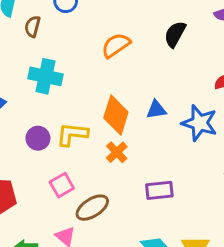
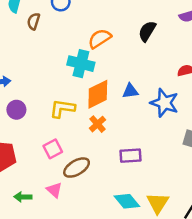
cyan cross: (45, 76) -> (81, 64), moved
orange diamond: (116, 115) -> (98, 94), turned 44
purple circle: (38, 138) -> (16, 110), moved

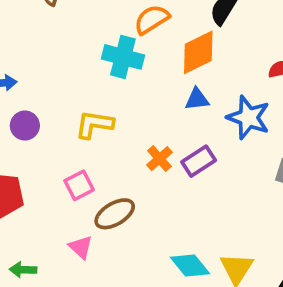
orange diamond: (98, 94) -> (198, 52), moved
orange cross: (97, 124) -> (159, 159), moved
purple rectangle: (131, 156) -> (199, 161), moved, turned -30
green arrow: (23, 197) -> (23, 270), moved

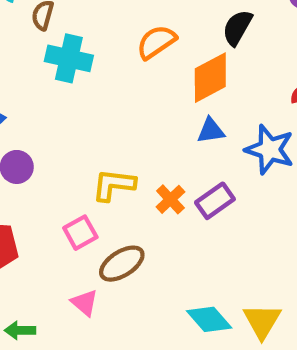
cyan cross: (123, 57) -> (69, 58), moved
yellow L-shape: (94, 124) -> (114, 185), moved

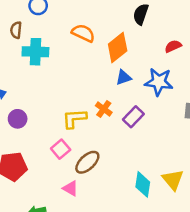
black semicircle: (237, 28) -> (141, 14), moved
orange semicircle: (156, 42) -> (83, 33), turned 70
orange cross: (170, 199) -> (104, 109), moved
cyan diamond: (209, 319) -> (143, 184), turned 60

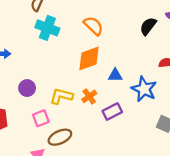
orange diamond: (118, 48) -> (89, 58), moved
purple circle: (18, 119) -> (27, 88), moved

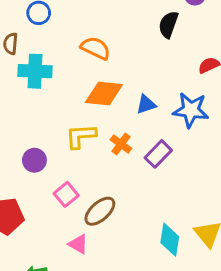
orange diamond: (89, 58) -> (104, 94), turned 44
yellow L-shape: (61, 96) -> (81, 136), moved

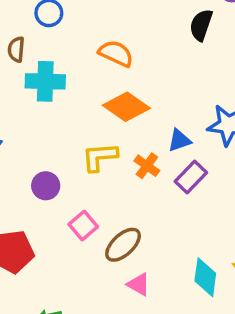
orange diamond: (104, 94) -> (126, 107), turned 30
blue triangle: (146, 104) -> (179, 140), moved
pink triangle: (78, 244) -> (139, 284), moved

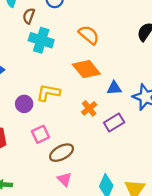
blue triangle: (179, 140) -> (114, 88), moved
yellow L-shape: (100, 157) -> (48, 93), moved

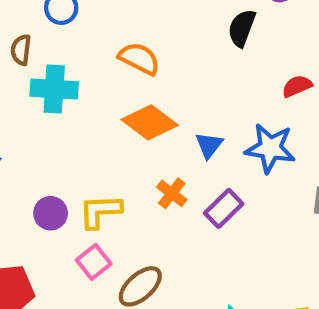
blue triangle: (114, 88) -> (209, 145), turned -35
yellow L-shape: (48, 93) -> (100, 211), moved

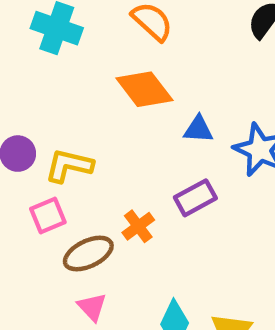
blue triangle: (209, 145) -> (198, 129), turned 40
orange cross: (172, 193) -> (138, 226), moved

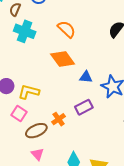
pink square: (48, 215) -> (19, 114), turned -35

